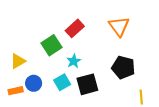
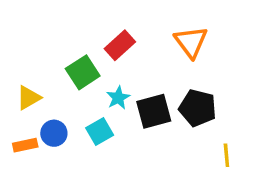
black square: (87, 84) -> (154, 111), moved

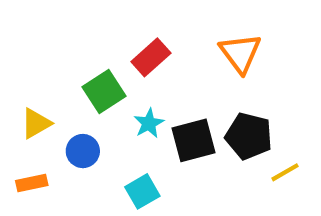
cyan square: (100, 132) -> (142, 191), moved
blue circle: (54, 133) -> (83, 151), moved
yellow line: (226, 155) -> (285, 172), moved, turned 65

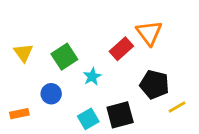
red rectangle: (151, 57) -> (121, 49), moved
yellow triangle: (36, 123) -> (23, 53), moved, turned -36
black square: (193, 140) -> (120, 115), moved

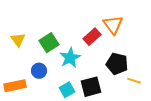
cyan star: (92, 77) -> (70, 58), size x1.5
yellow line: (177, 107) -> (134, 81), turned 48
orange rectangle: (19, 114) -> (15, 86), size x1.5

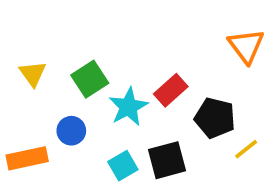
orange triangle: (113, 25) -> (246, 46), moved
red rectangle: (92, 37) -> (171, 90), moved
yellow line: (134, 81) -> (246, 149), turned -56

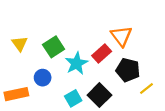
orange triangle: (246, 46) -> (121, 36), moved
black square: (167, 160) -> (99, 95), turned -30

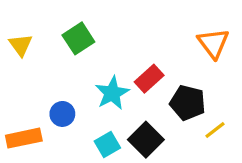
orange triangle: (121, 36) -> (213, 43), moved
yellow triangle: (20, 44) -> (21, 45), moved
green square: (54, 47) -> (78, 38), moved

